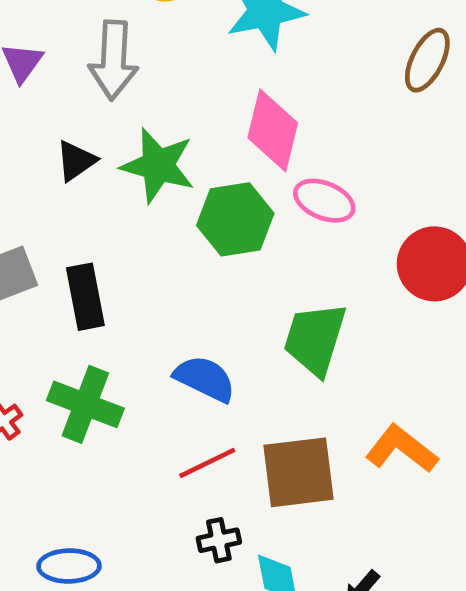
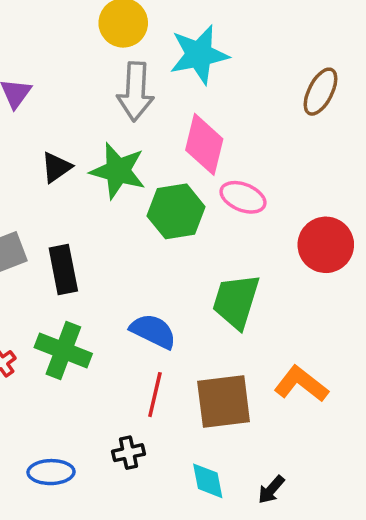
gray arrow: (113, 60) -> (136, 92), moved
red line: (207, 463) -> (155, 395), turned -51
black cross: (219, 540) -> (129, 453), moved

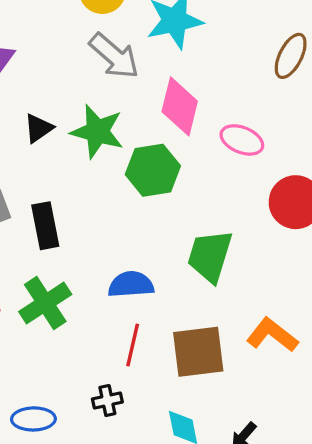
gray arrow: (136, 92) -> (114, 56), turned -52
pink ellipse: (243, 197) -> (242, 140), moved
blue semicircle: (153, 331) -> (131, 285), turned -30
green cross: (63, 351) -> (45, 303), turned 36

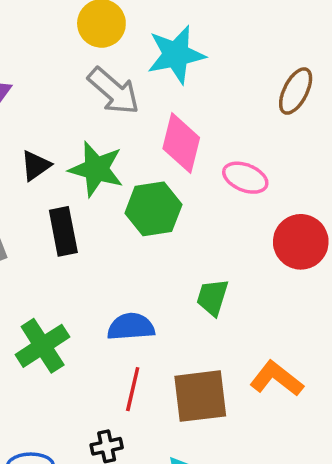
black rectangle: (45, 226) -> (63, 231), moved
green trapezoid: (210, 256) -> (212, 297), size x0.7

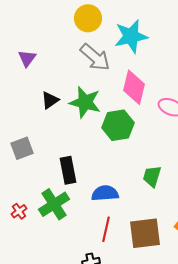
black rectangle: (63, 231) -> (68, 170), moved

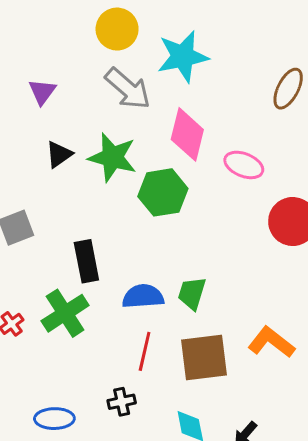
purple triangle: (27, 58) -> (42, 92), moved
green trapezoid: (152, 176) -> (192, 293), moved

